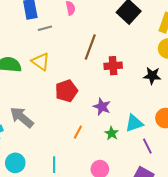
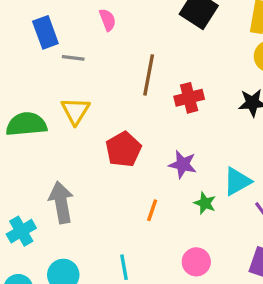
gray line: (45, 28) -> (73, 58), turned 32
yellow triangle: (41, 62) -> (75, 111), turned 36
gray arrow: (22, 117) -> (61, 202), turned 50

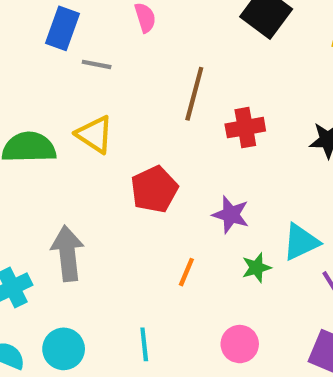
blue rectangle: (45, 32) -> (62, 28), turned 36
yellow triangle: (75, 111) -> (95, 134), turned -32
green star: (205, 203) -> (256, 268), turned 30

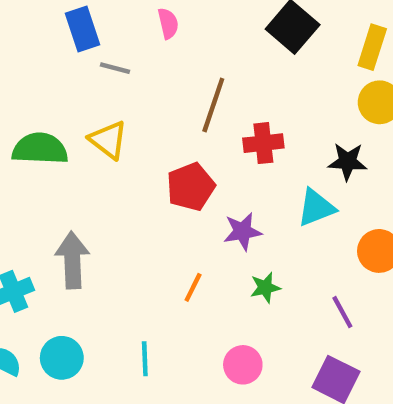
blue rectangle: (62, 28) -> (82, 29), turned -42
red pentagon: (154, 189) -> (191, 187), moved
purple star: (231, 215) -> (242, 231), turned -30
cyan triangle: (301, 242) -> (316, 208), moved

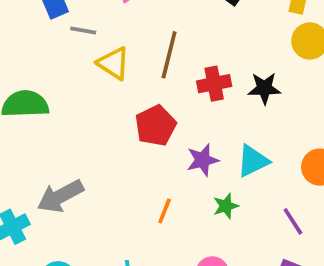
yellow triangle: (108, 140) -> (113, 63), moved
black star: (347, 162) -> (264, 88), moved
cyan triangle: (316, 208) -> (253, 161), moved
gray arrow: (72, 260) -> (60, 196), turned -111

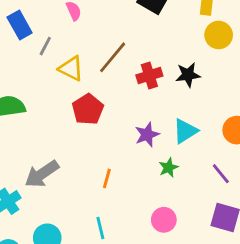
gray line: (83, 30) -> (45, 46), turned -66
brown line: (169, 55) -> (113, 57), turned 32
red pentagon: (156, 126) -> (88, 109), moved
orange line: (165, 211) -> (107, 178), moved

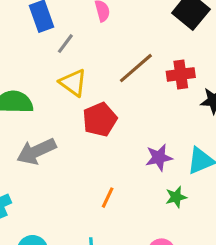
yellow triangle: (71, 68) -> (73, 83), moved
red cross: (149, 76) -> (181, 74), moved
gray arrow: (42, 174) -> (36, 151), moved

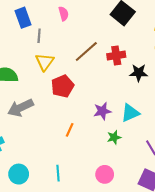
gray line: (65, 44) -> (39, 36), turned -32
yellow triangle: (73, 83) -> (45, 62), turned 30
orange line: (108, 198) -> (70, 130), moved

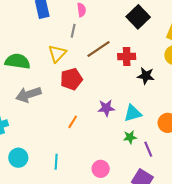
gray line: (39, 36) -> (73, 31), moved
green star: (114, 137) -> (130, 137), moved

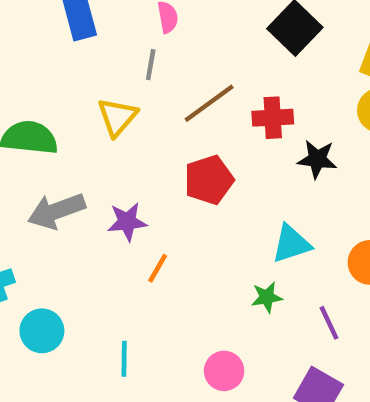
red pentagon: (71, 79) -> (209, 180), moved
purple star: (106, 108) -> (127, 222), moved
green star: (130, 137) -> (267, 297), moved
cyan circle: (18, 158) -> (42, 331), moved

